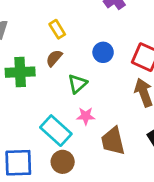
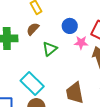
pink star: (86, 116) -> (81, 43), moved

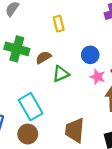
brown semicircle: (33, 29) -> (43, 57), moved

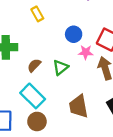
brown semicircle: (43, 57) -> (34, 65), moved
green triangle: (61, 74) -> (60, 67), moved

